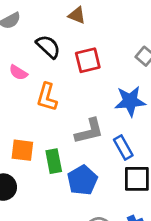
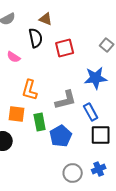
brown triangle: (77, 15) -> (46, 19), moved
black semicircle: (48, 47) -> (36, 38), turned 36
orange L-shape: (47, 97) -> (30, 90), moved

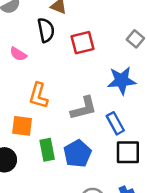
green rectangle: (40, 122) -> (47, 150), moved

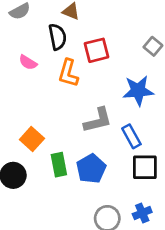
orange L-shape: (38, 96) -> (68, 73), moved
orange square: (22, 126) -> (32, 139), turned 35

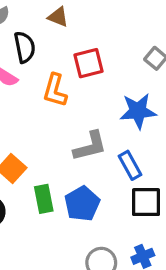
black semicircle: (57, 37) -> (25, 47), moved

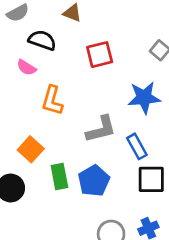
black semicircle: (25, 47) -> (42, 40), turned -60
orange L-shape: (55, 90) -> (52, 100), moved

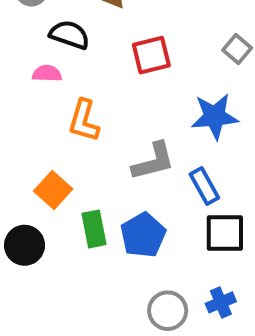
pink semicircle: (26, 67) -> (47, 74), turned 150

